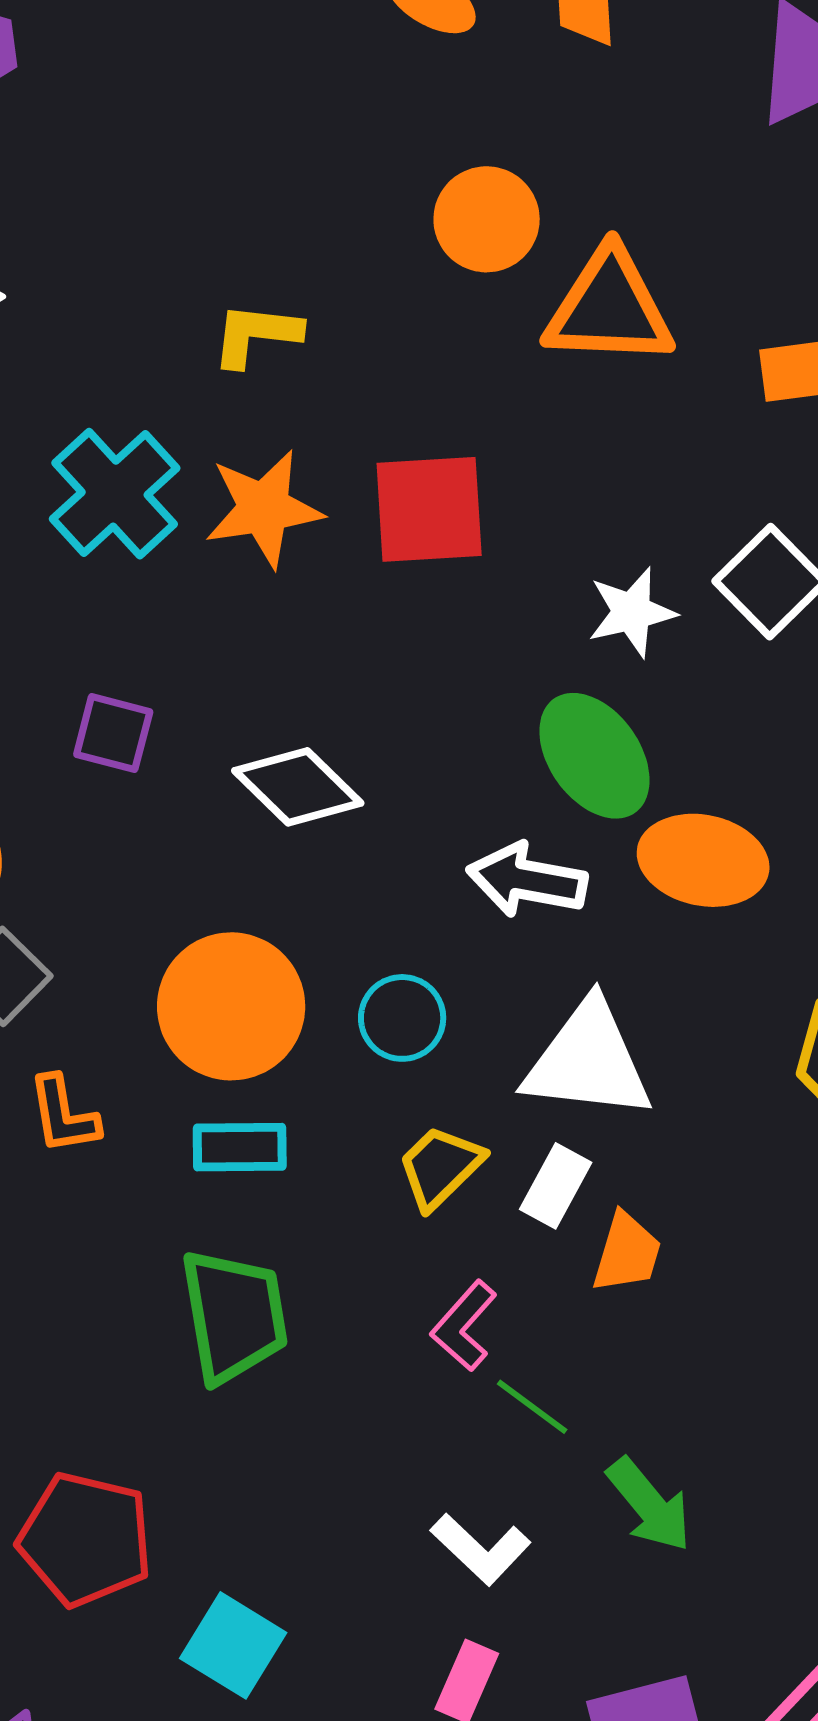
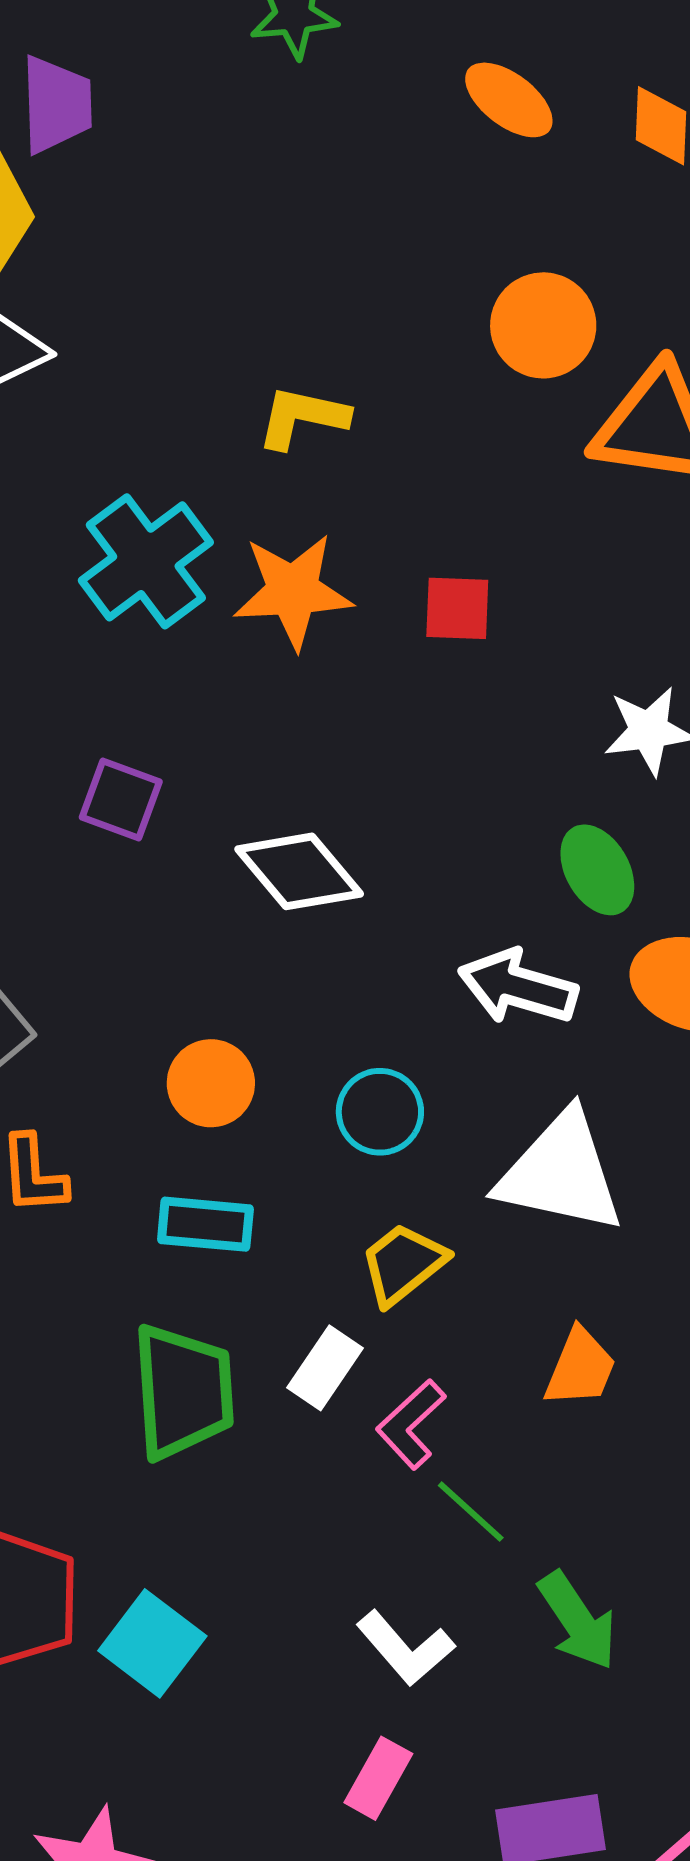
red square: (429, 509) -> (457, 608), size x0.6
green ellipse: (594, 756) -> (597, 870), size x0.7
orange circle: (231, 1006) -> (211, 1083), size x0.6
white rectangle: (556, 1186) -> (325, 1368), moved
cyan square: (233, 1645) -> (152, 1643), moved

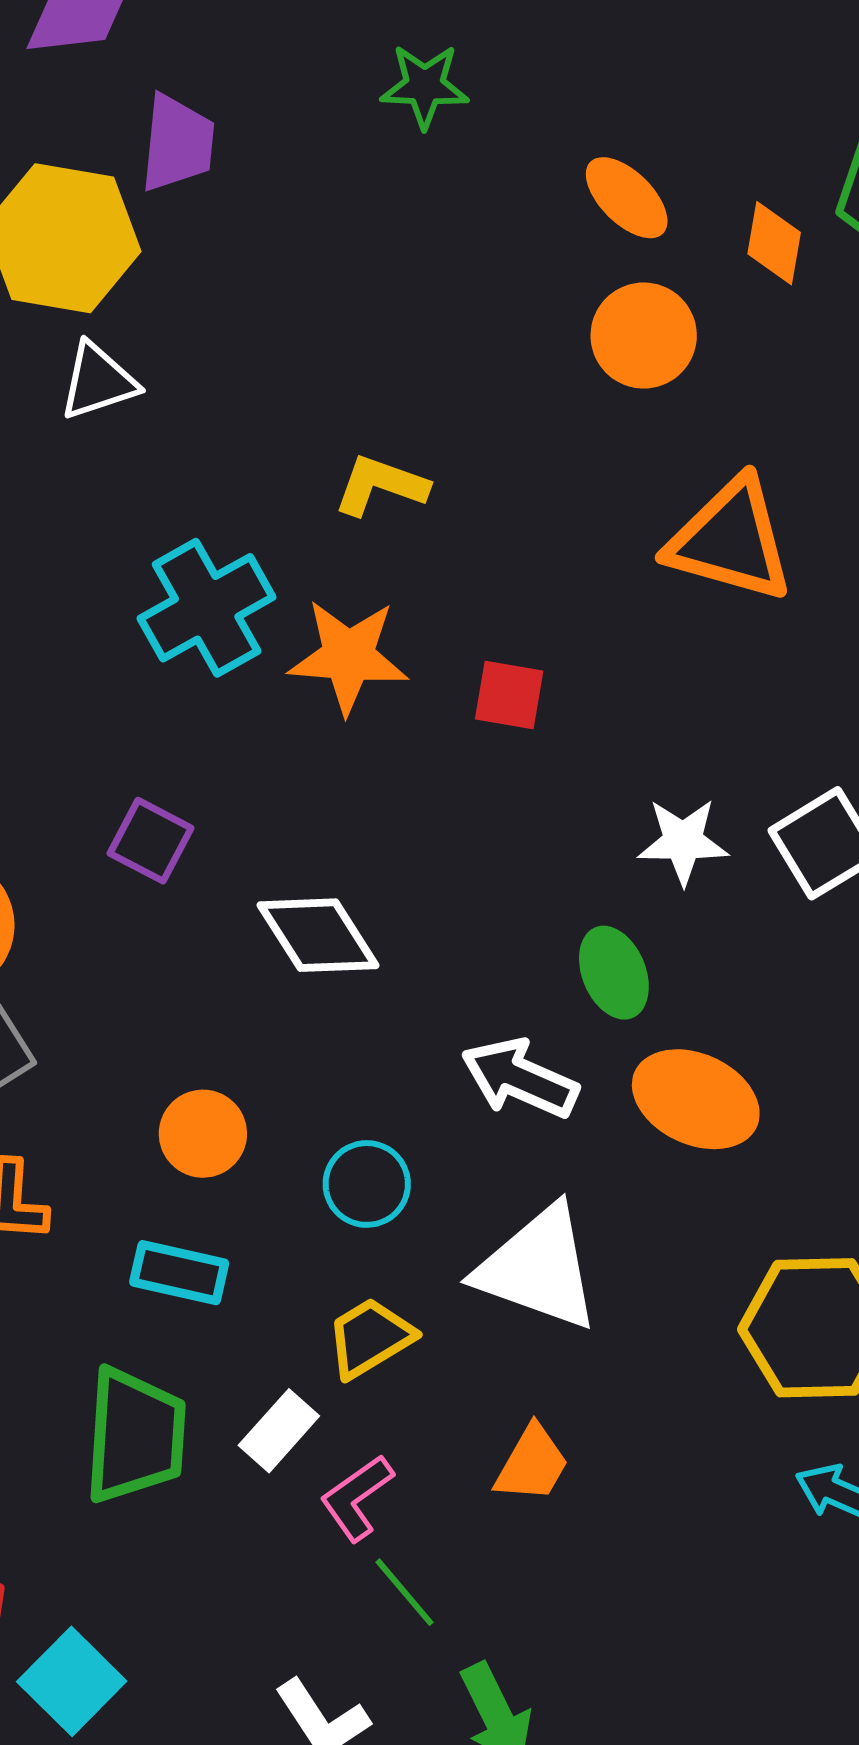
orange circle: (543, 325) -> (644, 336), moved

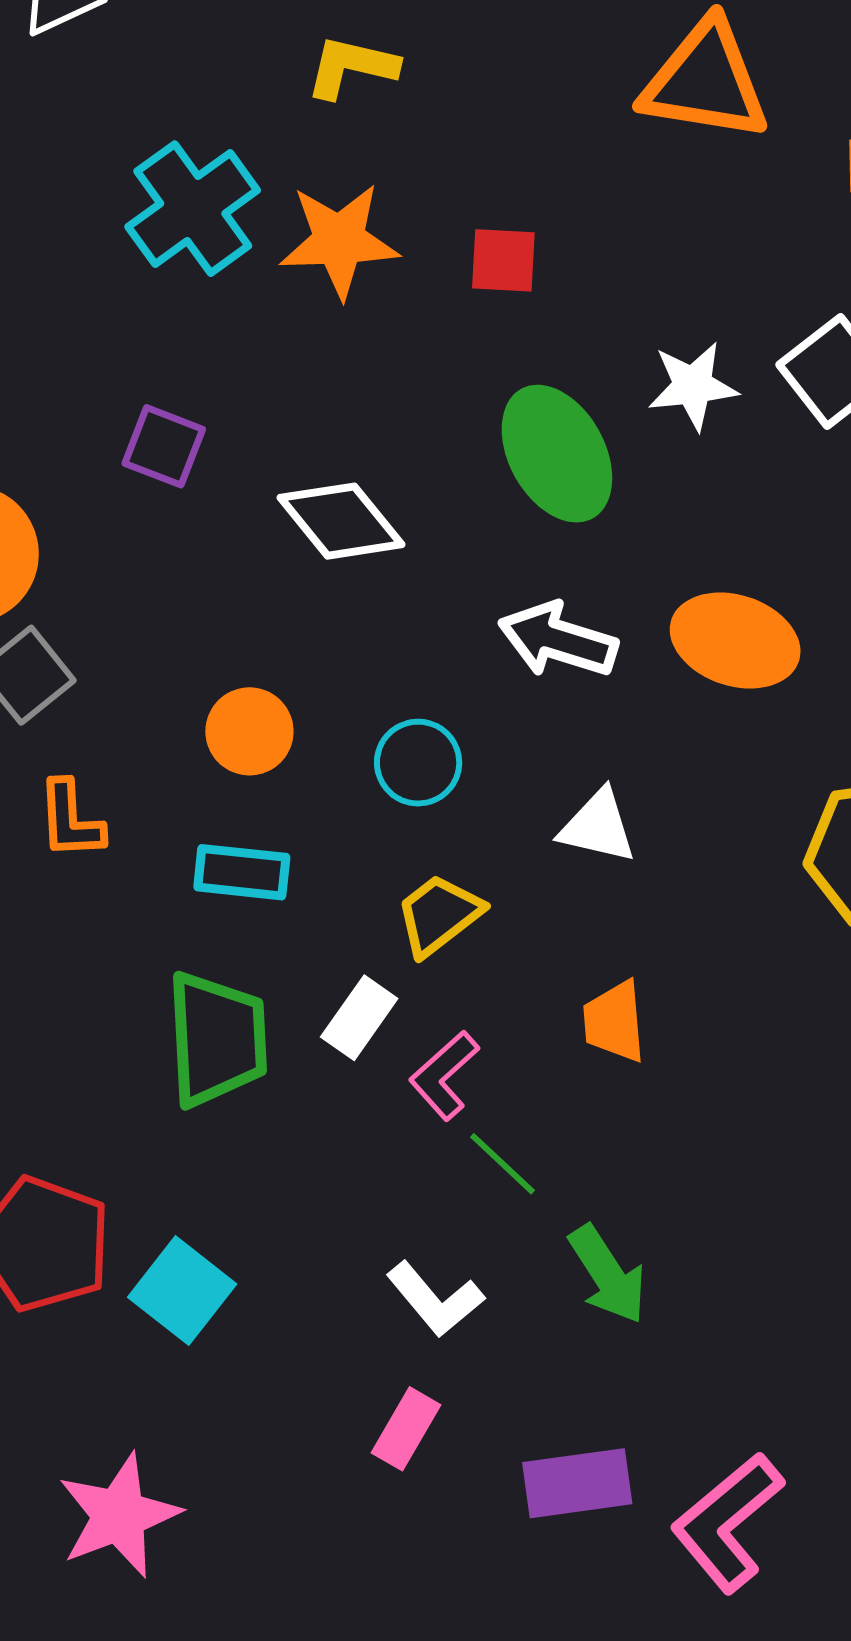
green ellipse: (614, 973) -> (557, 454), moved, size x1.5
white triangle: (538, 1268) -> (598, 826), size x0.6
orange trapezoid: (532, 1464) -> (614, 1022), turned 152

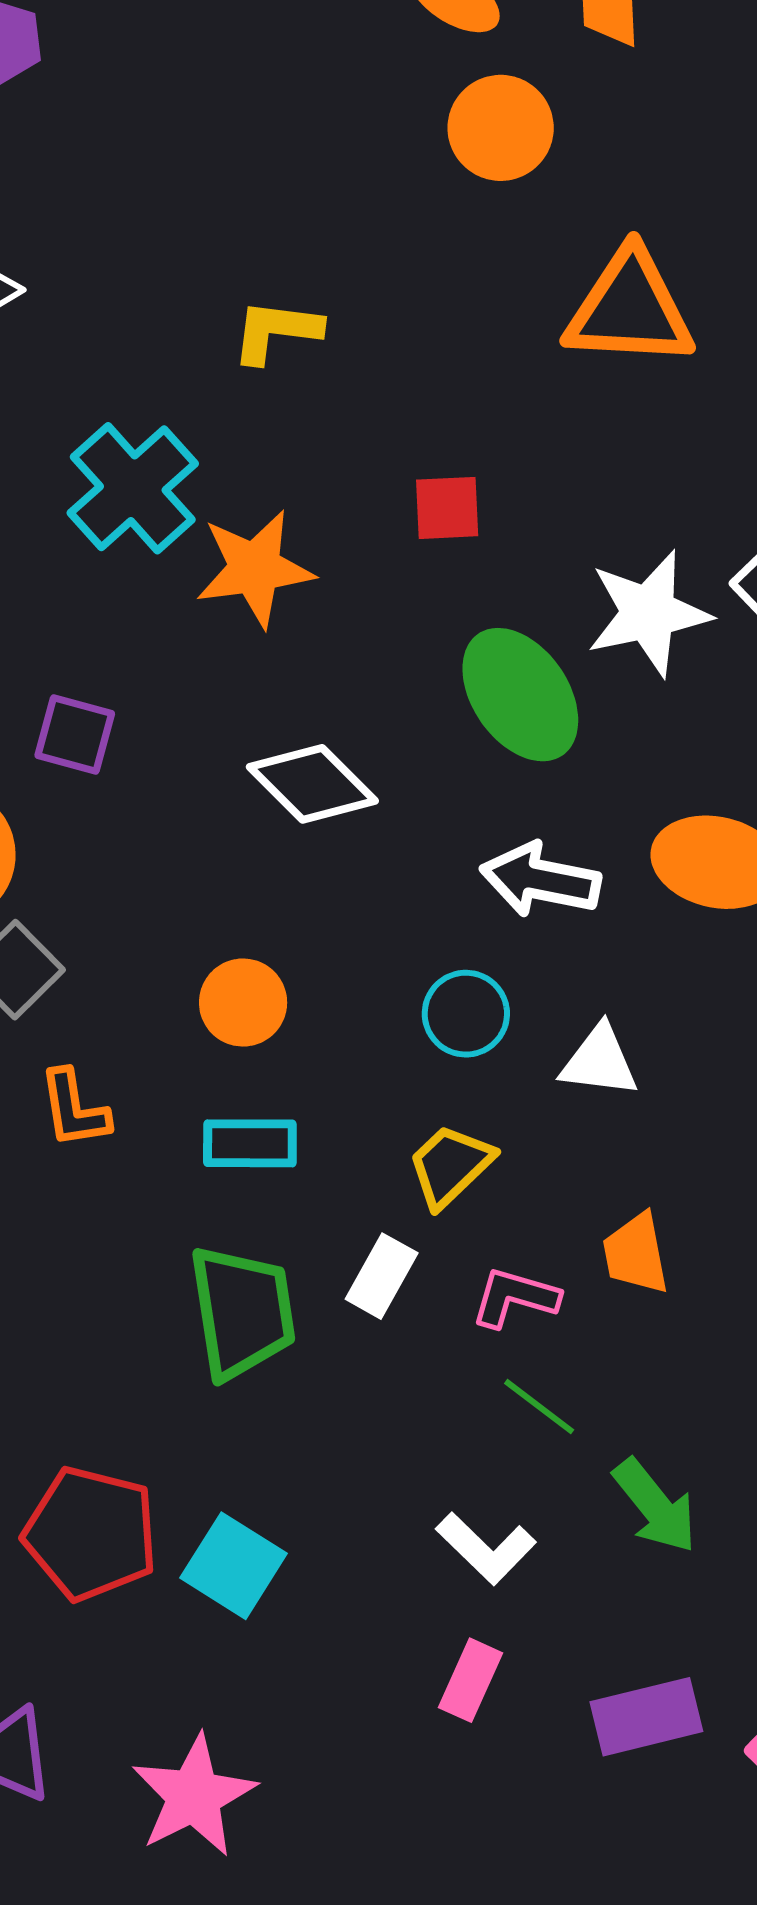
orange star: (339, 241) -> (255, 568), moved
white star: (693, 386) -> (648, 613), size x1.4
purple square: (164, 446) -> (75, 734), moved
cyan circle: (418, 763) -> (466, 1014), moved
pink L-shape: (444, 1075) -> (515, 1298), moved, turned 64

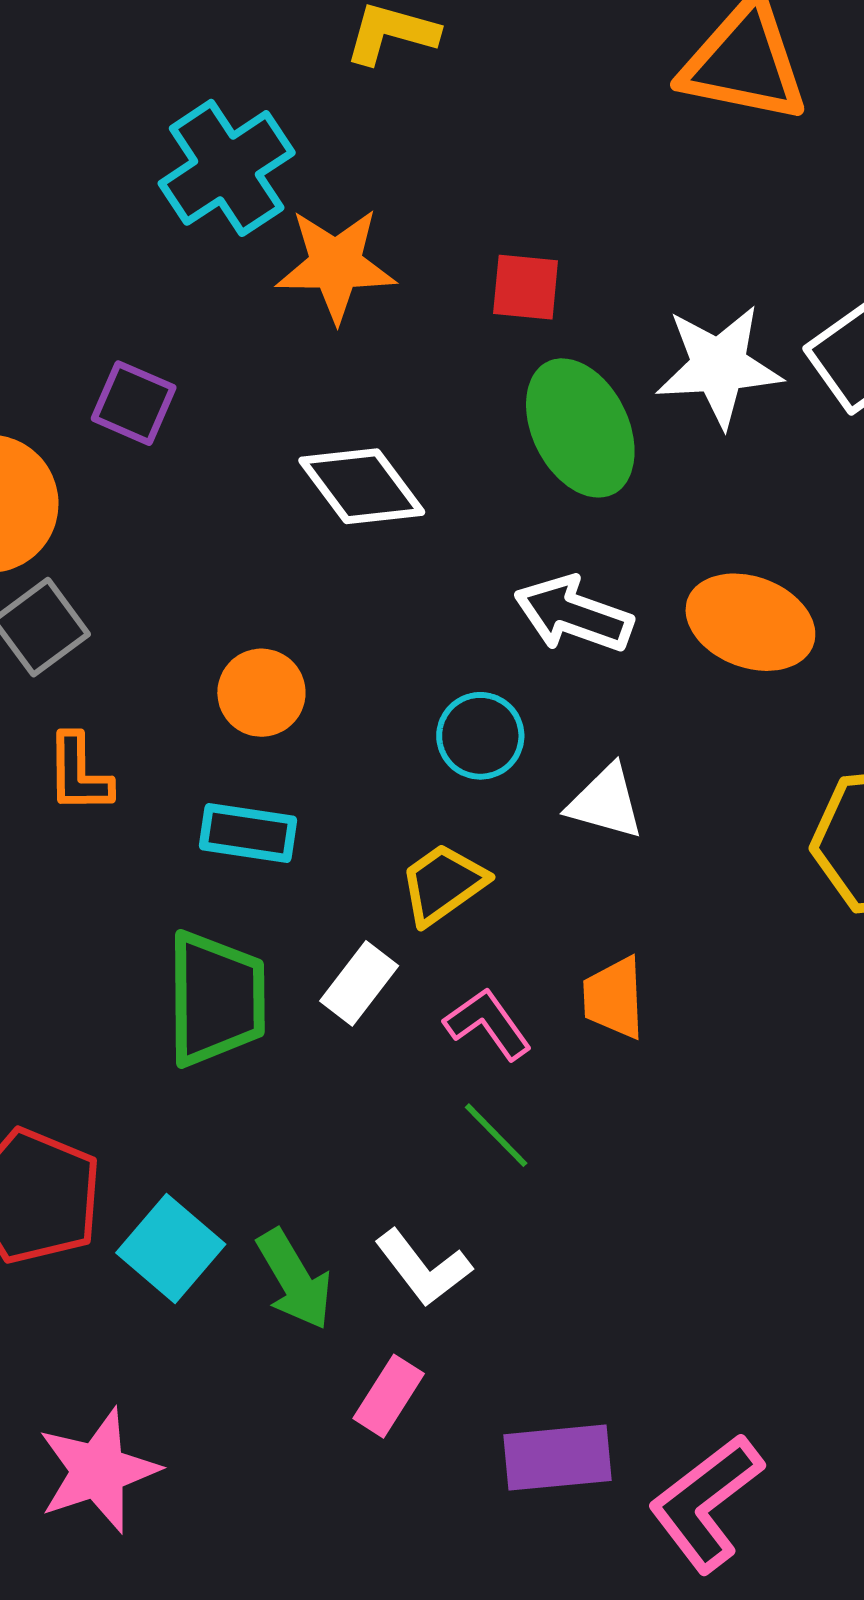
red square: (447, 508) -> (526, 287), moved
pink L-shape: (515, 1298) -> (488, 1024), turned 30
green arrow: (655, 1506) -> (294, 1280), moved

